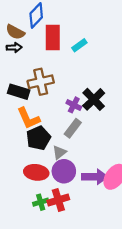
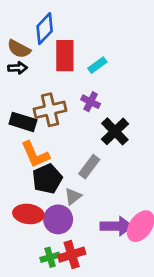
purple cross: (74, 105) -> (91, 102), moved
purple circle: (64, 171) -> (58, 219), moved
red ellipse: (36, 172) -> (28, 214), moved

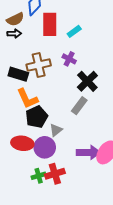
brown semicircle: (19, 49) -> (15, 19), turned -54
gray rectangle: (89, 167) -> (79, 106), moved

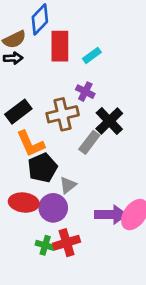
brown cross: (39, 65) -> (63, 114), moved
black rectangle: (18, 74) -> (18, 112), turned -54
gray rectangle: (79, 106) -> (89, 142), moved
green cross: (39, 176) -> (45, 245), turned 32

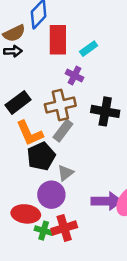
purple cross: (85, 92) -> (74, 76), moved
black cross: (109, 121) -> (105, 111), turned -36
gray rectangle: (89, 142) -> (63, 131), moved
red ellipse: (24, 203) -> (26, 214), moved

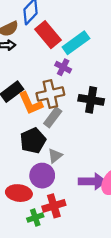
red rectangle: (58, 40) -> (48, 35), turned -40
cyan rectangle: (89, 49) -> (76, 43), size x1.6
orange L-shape: (30, 133) -> (31, 103), moved
green cross: (44, 231) -> (35, 217), moved, turned -35

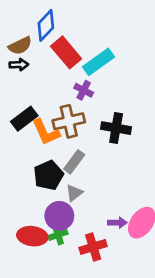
gray rectangle: (53, 117) -> (74, 162), moved
purple arrow: (92, 181) -> (117, 223), size x0.6
red cross: (54, 206) -> (93, 247), moved
green cross: (35, 217) -> (58, 235), moved

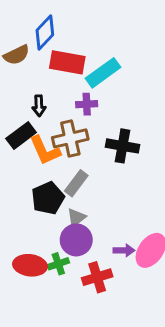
red rectangle: (66, 52) -> (67, 62), turned -40
black arrow: (19, 65) -> (39, 106), moved, turned 90
purple cross: (84, 90) -> (87, 104), turned -30
purple circle: (59, 216) -> (76, 240), moved

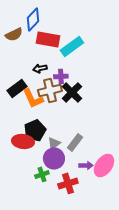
purple cross: (87, 104) -> (61, 76), moved
black arrow: (39, 106) -> (40, 68), moved, turned 80
black cross: (122, 146) -> (72, 92), moved, turned 35
gray rectangle: (76, 183) -> (75, 142), moved
red ellipse: (30, 265) -> (23, 141), moved

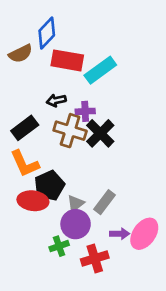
brown cross: (50, 90) -> (70, 131), turned 30
orange L-shape: (33, 98) -> (25, 164), moved

